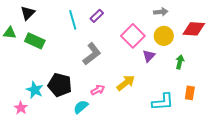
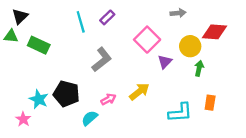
black triangle: (28, 13) -> (20, 16), moved
yellow circle: (164, 36) -> (190, 46), moved

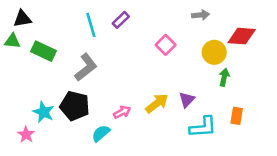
black triangle: (20, 16) -> (22, 19), turned 35
pink square: (147, 40) -> (166, 45), size x0.7
gray L-shape: (102, 59) -> (86, 67), moved
purple triangle: (165, 62) -> (187, 100), moved

